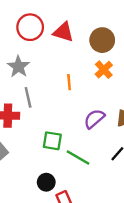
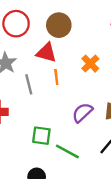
red triangle: (63, 32) -> (46, 53), moved
brown circle: (102, 40) -> (59, 25), moved
gray line: (28, 97) -> (29, 84), moved

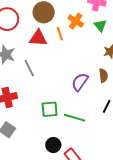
orange cross: (90, 64) -> (76, 21), moved
orange line: (56, 77) -> (60, 34), moved

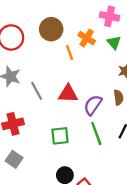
red triangle: (38, 38) -> (68, 94), moved
green line: (75, 118) -> (96, 133), moved, turned 55

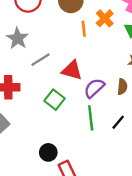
gray line: (37, 91) -> (41, 60), turned 72
green square: (60, 136) -> (54, 100), moved, turned 30

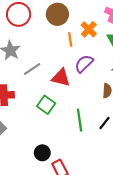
purple semicircle: (94, 88) -> (84, 64), moved

